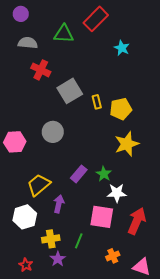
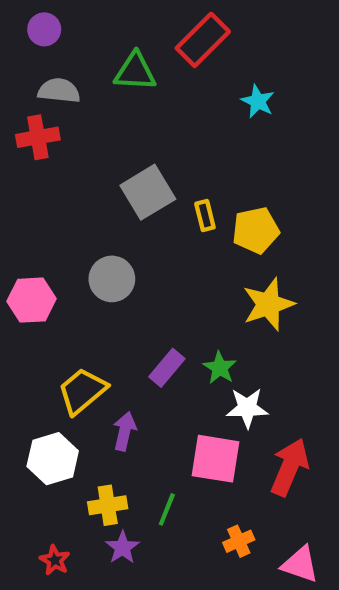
red cross: (41, 70) -> (38, 137), moved, turned -36

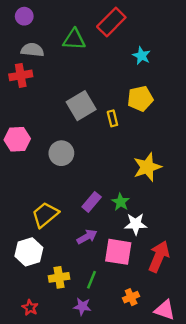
yellow pentagon: (256, 230) -> (140, 99), moved
pink hexagon: (32, 300) -> (17, 139), moved
purple arrow: (125, 431) -> (87, 237), moved, turned 48
purple star: (122, 548) -> (82, 306), moved, turned -30

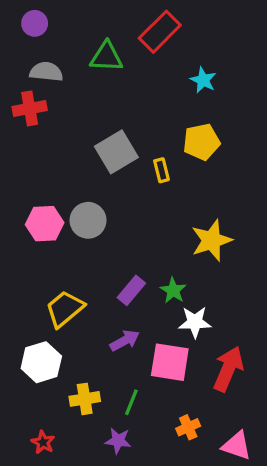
pink hexagon: (17, 139) -> (45, 224), moved

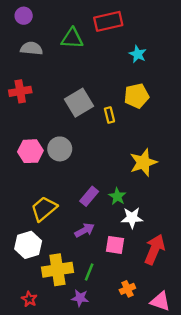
red rectangle: (160, 32) -> (108, 21), turned 32
red cross: (30, 108) -> (20, 91), moved
pink square: (170, 362) -> (115, 245), size x0.7
yellow cross: (85, 399) -> (57, 270), size x1.5

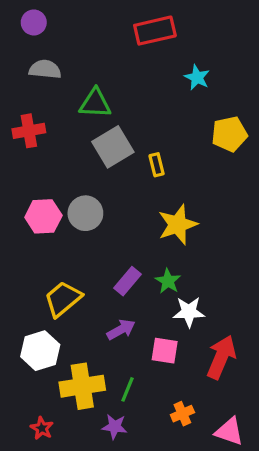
green triangle: (72, 38) -> (95, 103), moved
yellow pentagon: (137, 96) -> (229, 134), moved
yellow star: (143, 162) -> (178, 225), moved

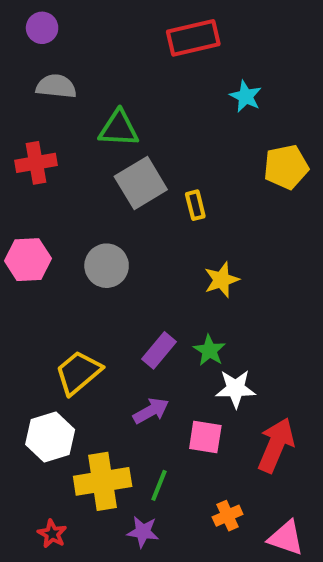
pink hexagon: (43, 216) -> (28, 260), moved
yellow star: (178, 225) -> (221, 280), size x0.7

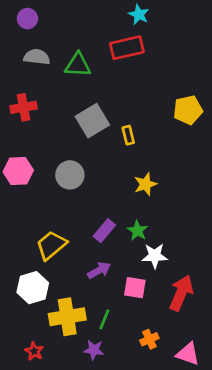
red rectangle: (193, 38) -> (127, 48), moved
cyan star: (246, 96) -> (139, 15), moved
green triangle: (119, 129) -> (78, 65), moved

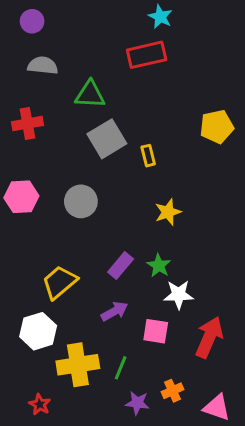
green triangle: (78, 65) -> (90, 95), moved
purple star: (94, 350) -> (137, 403), moved

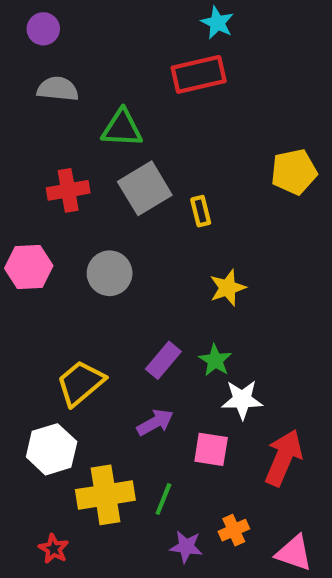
red cross: (27, 124) -> (68, 190), moved

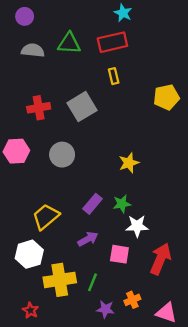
green triangle: (122, 128) -> (69, 43), moved
yellow rectangle: (201, 211) -> (114, 76), moved
green star: (215, 360) -> (122, 204), turned 30

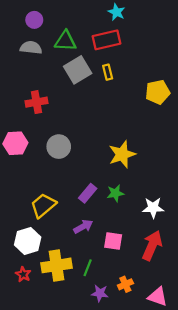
purple circle: (25, 16) -> (34, 20), moved
gray square: (82, 107) -> (78, 70), moved
yellow star: (129, 163) -> (122, 154), size x1.4
white star: (137, 226) -> (153, 208), moved
red star: (30, 310) -> (23, 274), moved

